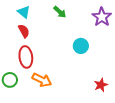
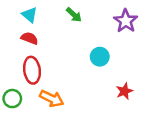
red semicircle: (24, 31) -> (30, 38), turned -40
red star: (101, 85) -> (124, 91), moved

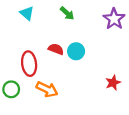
red semicircle: (30, 38) -> (56, 49), moved
cyan circle: (100, 57) -> (76, 51), moved

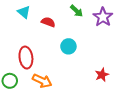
green arrow: (67, 13) -> (77, 11), moved
red semicircle: (56, 49) -> (48, 22), moved

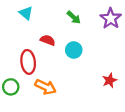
green arrow: (77, 11) -> (74, 17), moved
red semicircle: (48, 22) -> (48, 40), moved

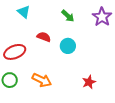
red ellipse: (28, 62) -> (15, 52), moved, turned 75
red star: (110, 80) -> (89, 82), moved

